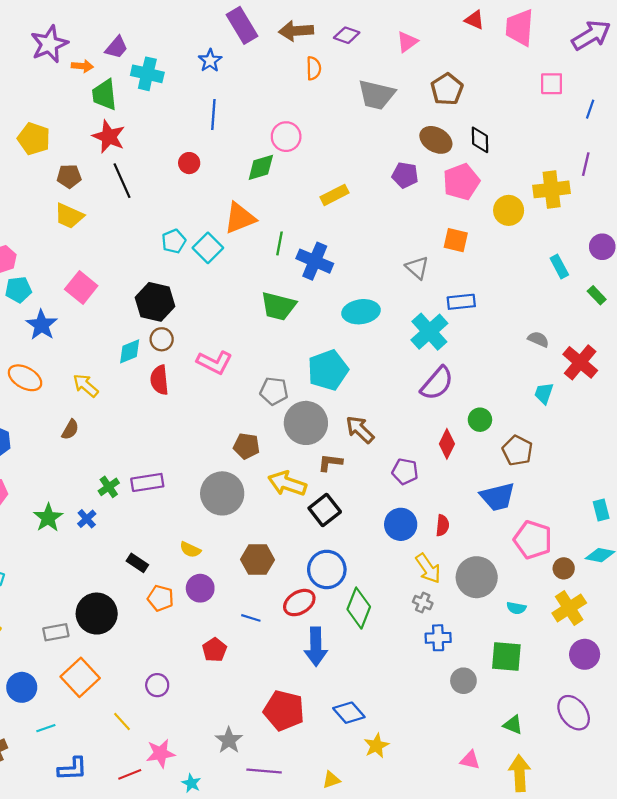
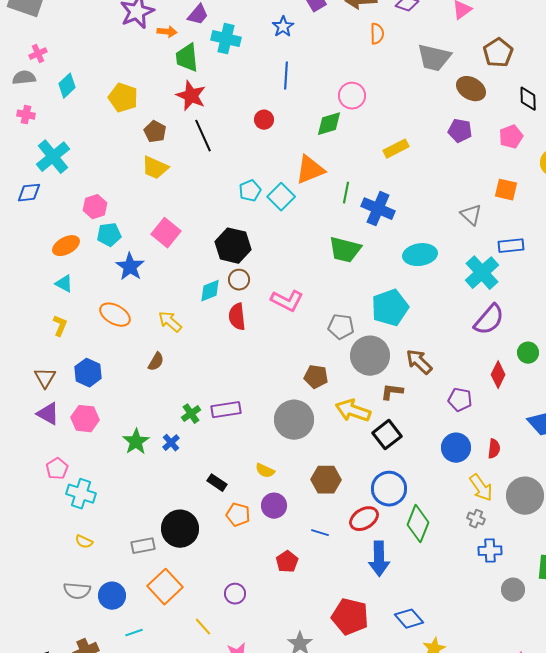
brown ellipse: (436, 140) -> (471, 89), moved
brown pentagon: (69, 176) -> (155, 132), turned 30
pink pentagon: (461, 182) -> (511, 137), size x0.7

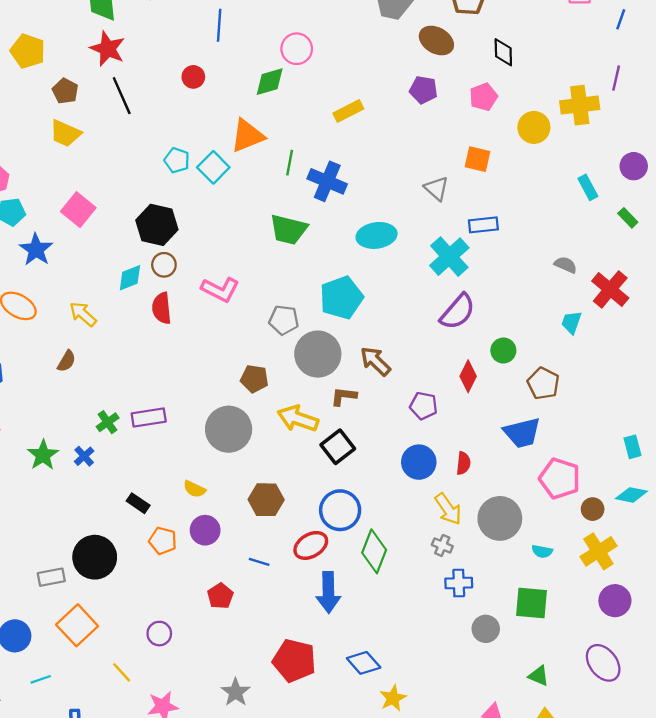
cyan pentagon: (250, 191) -> (177, 160), turned -30

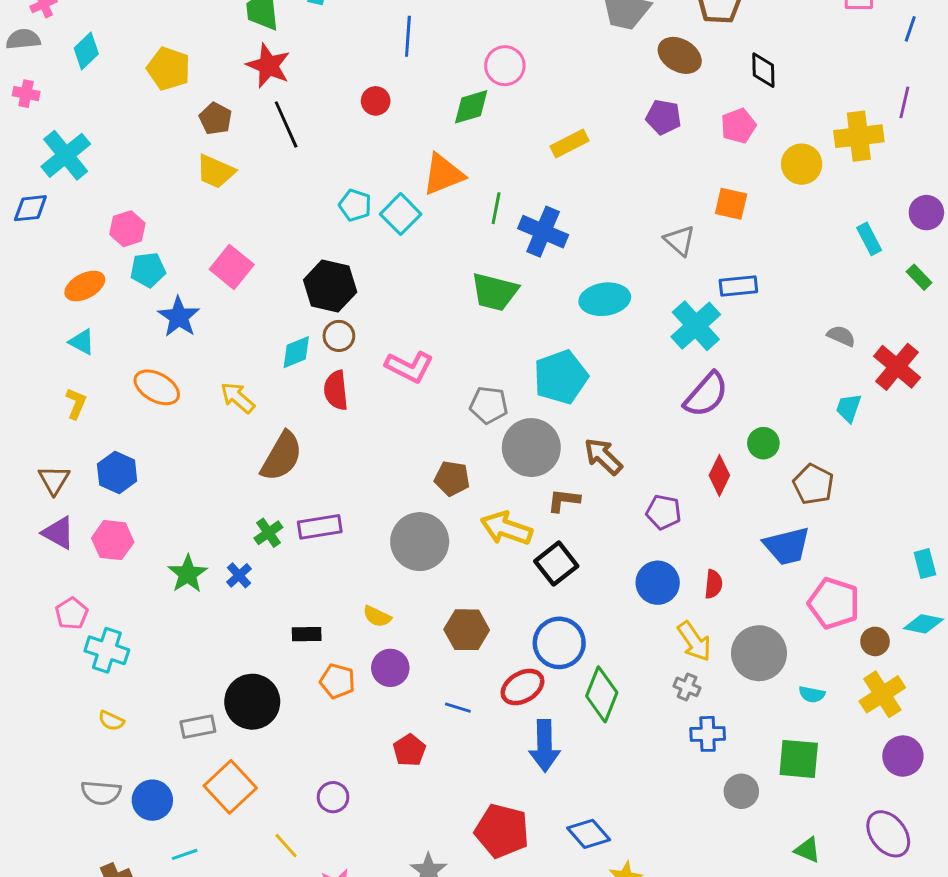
brown semicircle: (67, 361) -> (282, 456), moved, size x1.8
black rectangle: (138, 503) -> (307, 634), turned -35

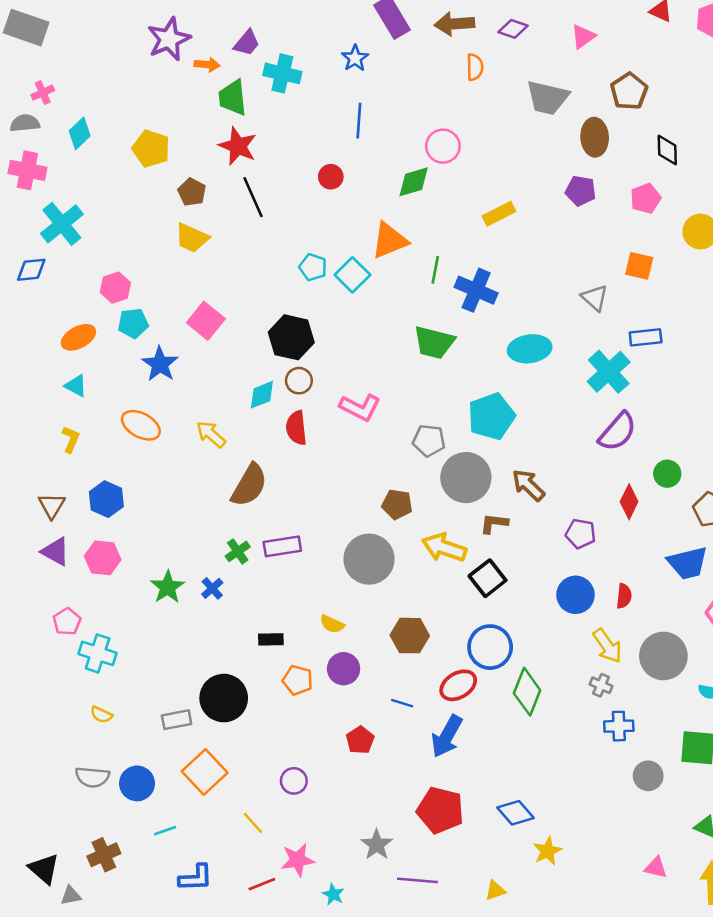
brown ellipse: (680, 55) -> (595, 137), turned 57
pink cross: (26, 94) -> (27, 170), size x1.6
blue arrow: (545, 746) -> (447, 736), moved, turned 30

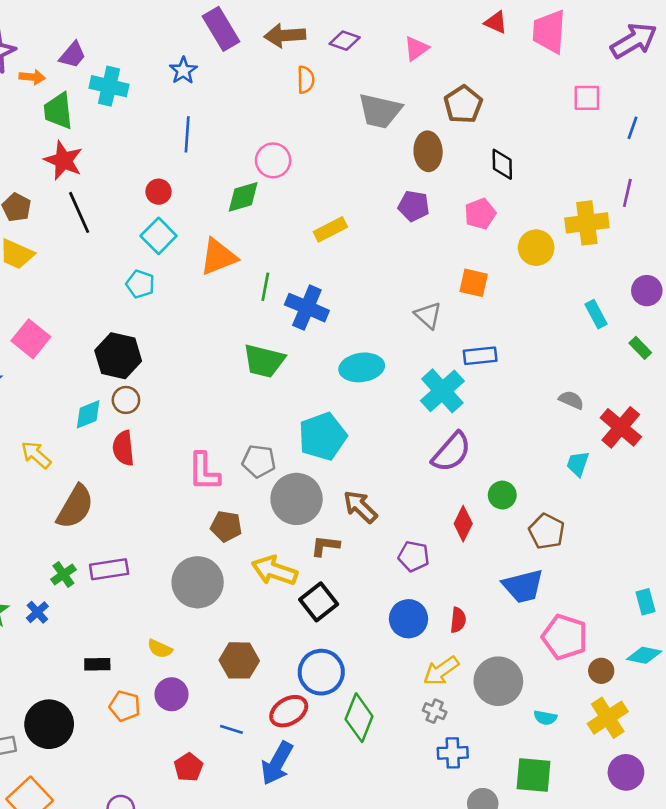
cyan square: (352, 275) -> (159, 236), moved
pink L-shape: (360, 407) -> (204, 472), moved, turned 63
yellow arrow: (607, 646) -> (441, 671), turned 90

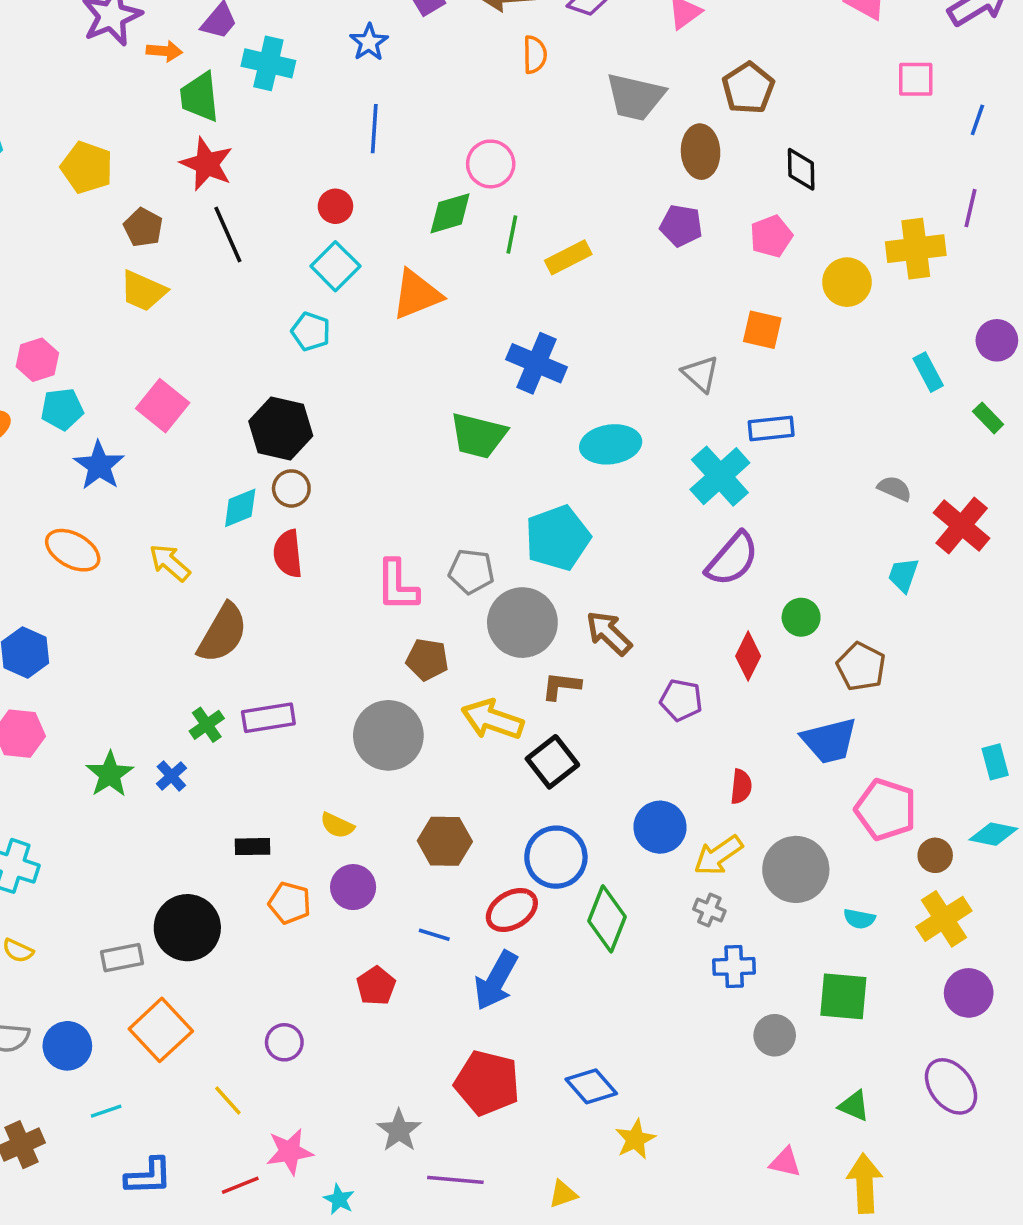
green line: (265, 287) -> (512, 234), moved
blue circle: (409, 619) -> (660, 827), moved

